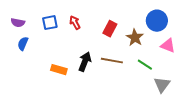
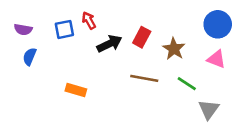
blue circle: (157, 21) -> (218, 24), moved
red arrow: (75, 23) -> (89, 20), moved
black arrow: (85, 62) -> (109, 44), moved, turned 42

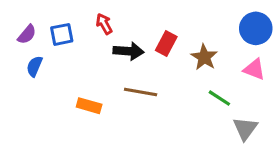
purple semicircle: (23, 29) -> (27, 34), turned -60
blue square: (64, 29) -> (62, 34), moved
black arrow: (109, 44) -> (128, 51), turned 30
brown line: (144, 78) -> (141, 92), moved

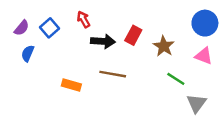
blue square: (62, 34) -> (50, 28), turned -30

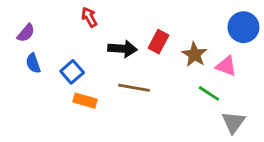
red arrow: (84, 19) -> (89, 17), moved
blue square: (50, 28) -> (72, 72), moved
blue semicircle: (28, 53) -> (33, 63), turned -42
pink triangle: (204, 56) -> (226, 66), moved

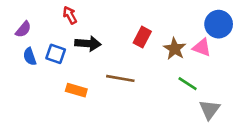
red arrow: (89, 17) -> (70, 15), moved
black arrow: (122, 49) -> (88, 44), moved
pink triangle: (226, 66) -> (202, 47), moved
blue square: (72, 72) -> (56, 54), moved, turned -30

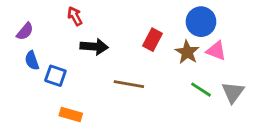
blue circle: (219, 24) -> (201, 22), moved
blue square: (56, 54) -> (55, 76), moved
orange rectangle: (76, 90) -> (71, 115), moved
gray triangle: (210, 110) -> (233, 92), moved

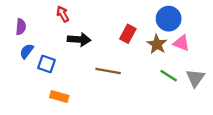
purple semicircle: (25, 31) -> (21, 27), turned -35
blue semicircle: (32, 60) -> (27, 51), turned 56

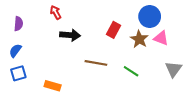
blue semicircle: (27, 51) -> (15, 51), moved
blue square: (46, 64) -> (18, 73), moved, turned -35
green line: (169, 76) -> (131, 71), moved

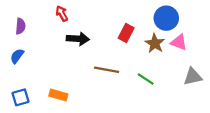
gray triangle: (173, 69) -> (193, 77), turned 42
blue square: (18, 73) -> (20, 97), moved

